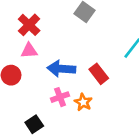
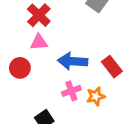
orange star: (83, 102) -> (96, 96), turned 30

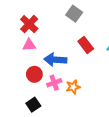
red rectangle: (112, 67) -> (86, 45), moved
red circle: (20, 68) -> (34, 74), moved

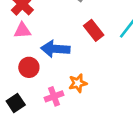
pink cross: (54, 83) -> (54, 96), moved
black square: (33, 105) -> (16, 103), moved

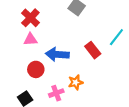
red rectangle: (94, 30) -> (93, 50), moved

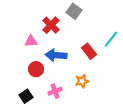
red cross: (30, 18) -> (51, 25), moved
orange star: (76, 82) -> (82, 81), moved

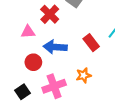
pink cross: (55, 91) -> (54, 86), size x1.5

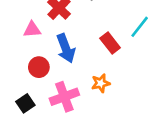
blue arrow: (55, 47) -> (66, 48), turned -115

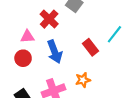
red circle: (39, 67) -> (23, 58), moved

